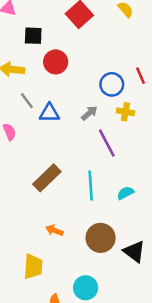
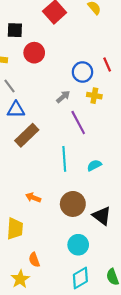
blue triangle: (49, 113) -> (16, 110), moved
brown rectangle: (47, 178) -> (27, 135), moved
cyan circle: (86, 288) -> (78, 245), moved

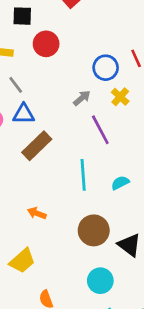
yellow cross: (94, 96) -> (120, 97), turned 32
orange arrow: (33, 198) -> (37, 213), moved
yellow trapezoid: (15, 229) -> (22, 261), turned 45

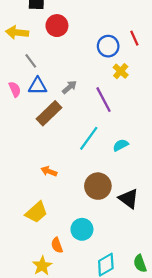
gray arrow: (82, 98) -> (69, 87), moved
cyan line: (83, 175) -> (89, 138), turned 40
cyan circle: (100, 281) -> (82, 229), moved

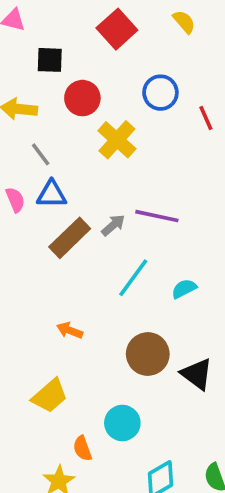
blue circle: (108, 46) -> (160, 93), moved
yellow cross: (121, 71) -> (117, 140), moved, size x1.5
gray arrow: (69, 87) -> (113, 225), moved
purple line: (104, 100) -> (157, 216), turned -50

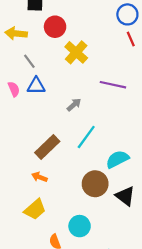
blue circle: (160, 93) -> (127, 14), moved
purple line: (157, 216) -> (113, 85), moved
brown rectangle: (70, 238) -> (47, 147), moved
cyan semicircle: (184, 289) -> (117, 159), moved, size x1.5
orange arrow: (70, 330) -> (39, 177), moved

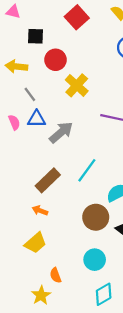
gray arrow: (74, 105) -> (61, 132), moved, size x1.6
cyan circle: (80, 226) -> (95, 260), moved

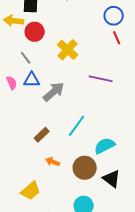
red circle: (56, 60) -> (35, 32), moved
yellow arrow: (16, 66) -> (14, 21), moved
brown rectangle: (48, 180) -> (42, 135), size x0.7
orange arrow: (40, 211) -> (53, 162), moved

